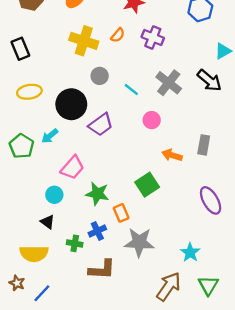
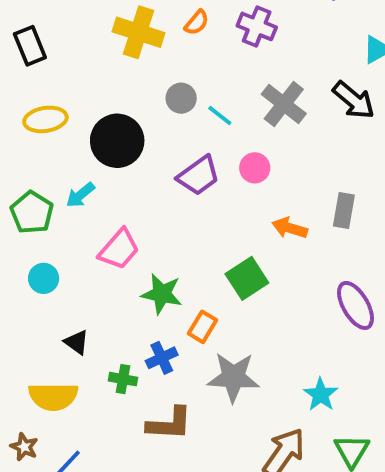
gray circle: (100, 76) -> (181, 98), moved
purple trapezoid: (101, 125) -> (199, 176), moved
cyan circle: (54, 195) -> (44, 278), moved
orange rectangle: (121, 213) -> (202, 327), turned 54

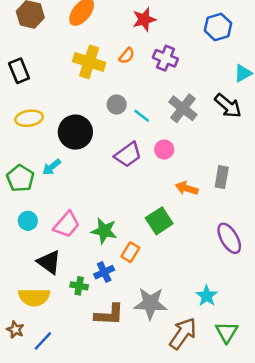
pink trapezoid: (119, 249) -> (67, 225), moved
black triangle: (76, 342) -> (49, 262), size x1.5
gray star: (233, 377) -> (150, 303), moved

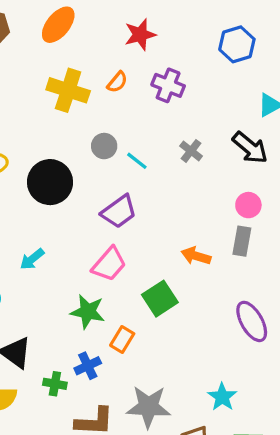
gray cross: (183, 108) -> (191, 151), size x0.6
pink circle: (164, 150) -> (248, 205), moved
cyan arrow: (52, 167) -> (32, 259), moved
pink trapezoid: (67, 225) -> (109, 264), moved

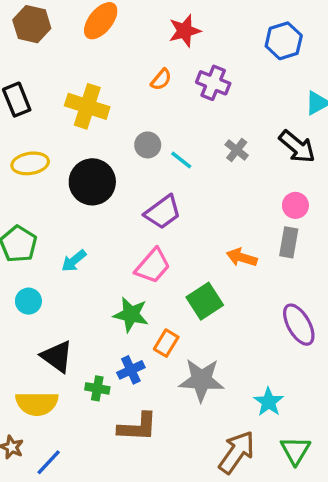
yellow cross: (68, 90) -> (87, 106), moved
gray star: (148, 407) -> (201, 380), moved

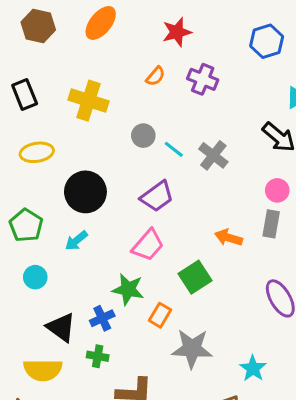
gray cross: (237, 150) -> (213, 155), moved, size x1.4
black circle: (92, 182) -> (85, 192), moved
blue cross: (131, 370) -> (102, 318), moved

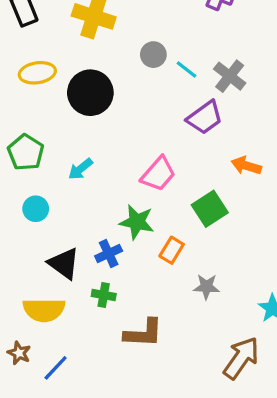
black circle: (85, 192) -> (90, 93), moved
purple trapezoid: (157, 196) -> (205, 118), moved
gray star: (192, 349) -> (206, 287), size x0.6

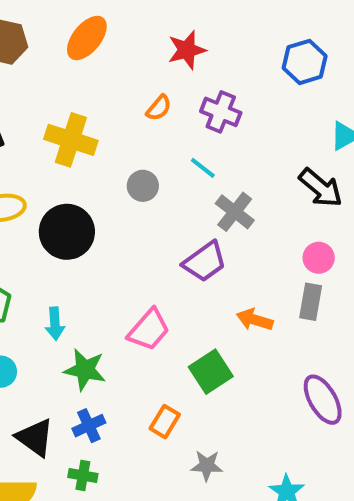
cyan line: (187, 69) -> (203, 168), moved
cyan arrow: (80, 169) -> (55, 324), turned -55
green star: (137, 222) -> (85, 370), moved

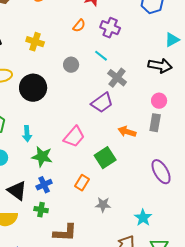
yellow cross: (71, 140) -> (35, 42), size x0.7
black arrow: (321, 188) -> (160, 66), turned -30

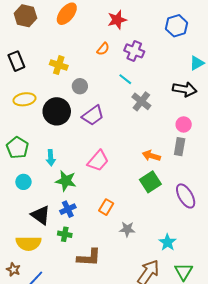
gray circle: (71, 65) -> (80, 86), moved
purple trapezoid: (102, 103) -> (93, 115), moved
green square: (105, 158) -> (150, 182), moved

